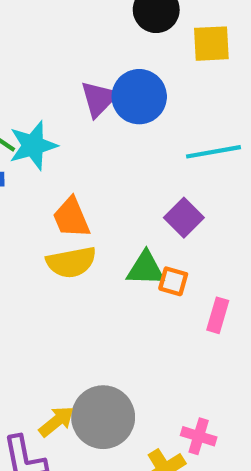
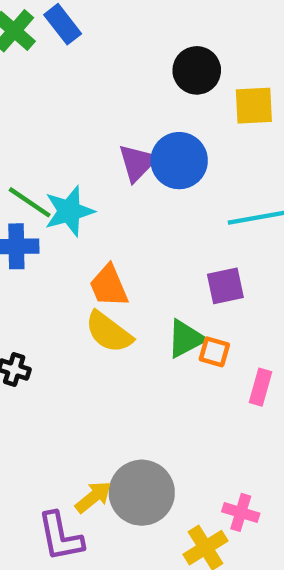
purple square: (184, 218) -> (225, 286), turned 33
yellow semicircle: (71, 262) -> (109, 332), turned 48
green triangle: (146, 269) -> (186, 339), turned -30

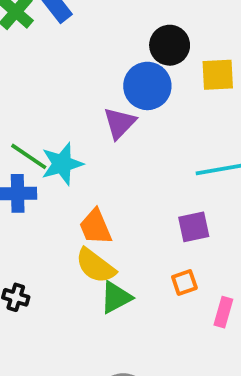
blue circle: (179, 161) -> (147, 86), moved
green triangle: (186, 339) -> (116, 297), moved
orange square: (214, 352) -> (184, 282), turned -35

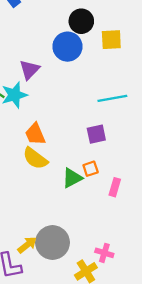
purple triangle: (120, 123) -> (29, 70), moved
green triangle: (116, 297) -> (72, 178), moved

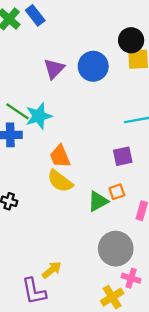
black circle: (81, 21) -> (131, 40), moved
purple triangle: (29, 70) -> (54, 69), moved
gray circle: (53, 243) -> (116, 249), moved

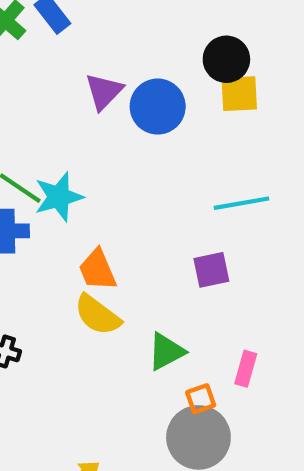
purple triangle: (54, 69) -> (104, 91), moved
orange square: (117, 192) -> (201, 399), moved

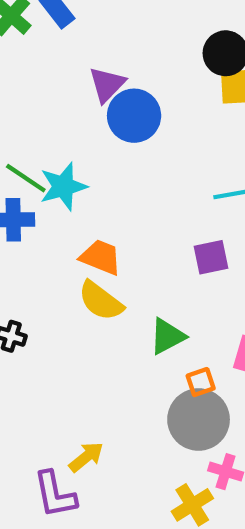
blue circle: (158, 107) -> (134, 116), moved
orange trapezoid: (97, 270) -> (101, 257), turned 135

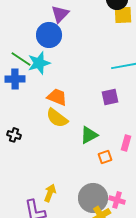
blue circle: (134, 116) -> (49, 35), moved
gray circle: (199, 420) -> (93, 198), moved
yellow arrow: (86, 457) -> (50, 193), turned -30

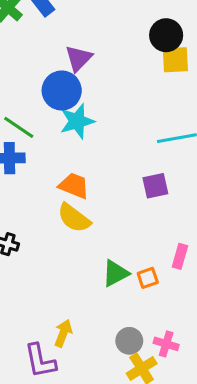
cyan star: (39, 63) -> (77, 121), moved
green triangle: (89, 135) -> (115, 273), moved
gray circle: (93, 198) -> (129, 341), size x0.6

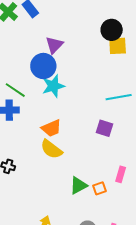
orange trapezoid: (74, 186) -> (51, 128), turned 135
purple square: (155, 186) -> (105, 128), turned 30

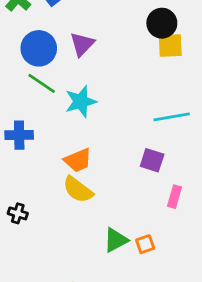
blue circle: (43, 66) -> (39, 48), moved
green line: (15, 90) -> (42, 83), moved
pink rectangle: (121, 174) -> (174, 197), moved

